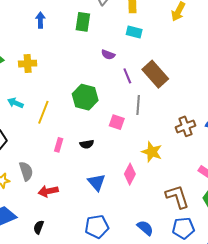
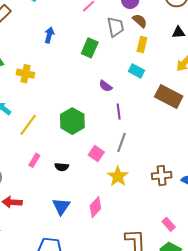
brown rectangle: (155, 74) -> (169, 97), moved, turned -36
yellow star: (152, 152) -> (118, 176), moved

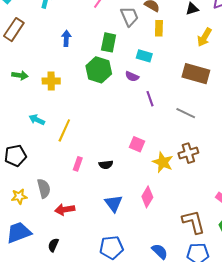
cyan rectangle: (137, 71) -> (144, 56), moved
green hexagon: (72, 121) -> (99, 70), moved
gray line: (122, 142) -> (186, 113), moved, turned -72
brown cross: (162, 176) -> (188, 153), moved

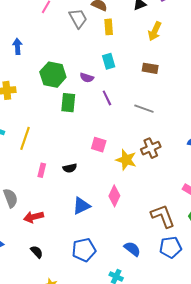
green rectangle: (109, 42) -> (68, 103), moved
cyan rectangle: (144, 56) -> (109, 61), moved, turned 63
brown rectangle: (196, 74) -> (150, 68), size x0.6
blue triangle: (114, 203) -> (81, 206), turned 48
black semicircle: (53, 245) -> (37, 252), moved, turned 120

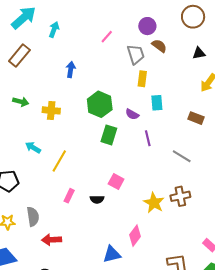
yellow rectangle: (109, 27) -> (142, 79), moved
pink square: (99, 145) -> (116, 181), moved
blue triangle: (81, 206) -> (112, 254), moved

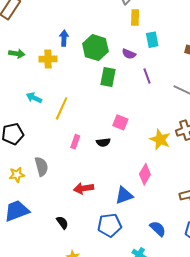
blue arrow: (71, 70) -> (64, 38), moved
red arrow: (52, 240) -> (84, 188), moved

